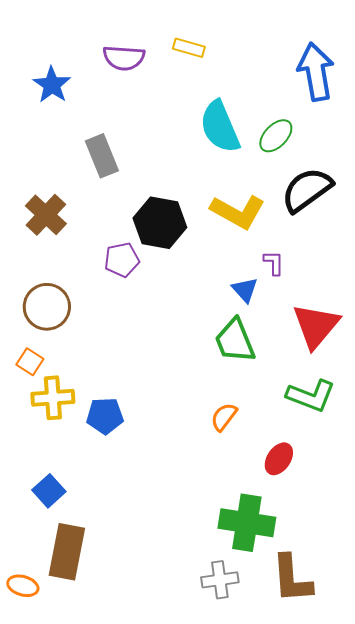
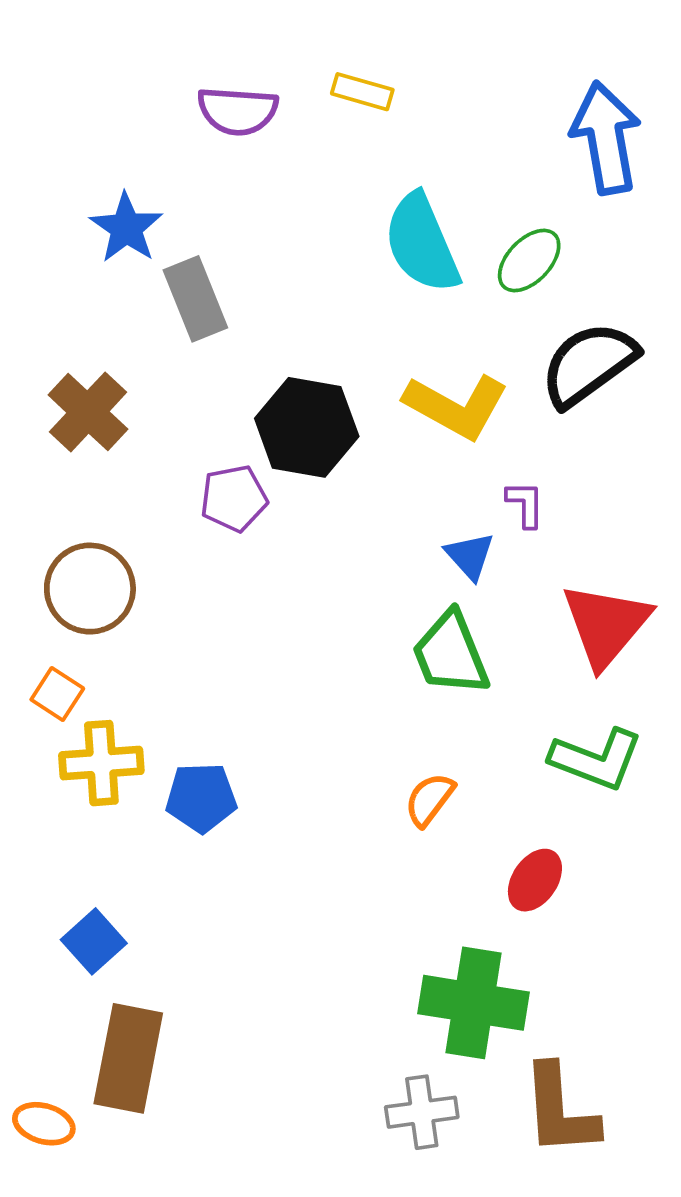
blue star: (52, 85) -> (126, 228), moved

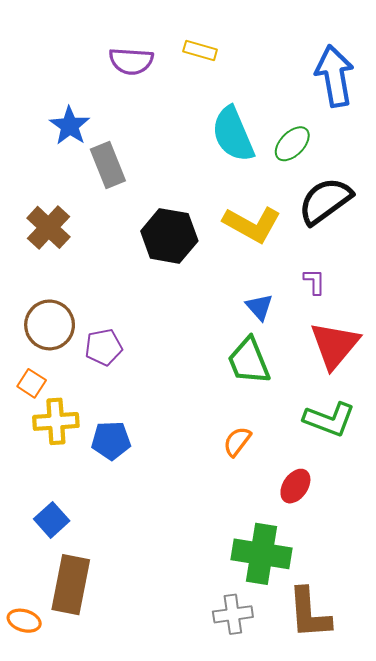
purple pentagon: (234, 498) -> (104, 347), moved
purple L-shape: (525, 504) -> (314, 282), moved

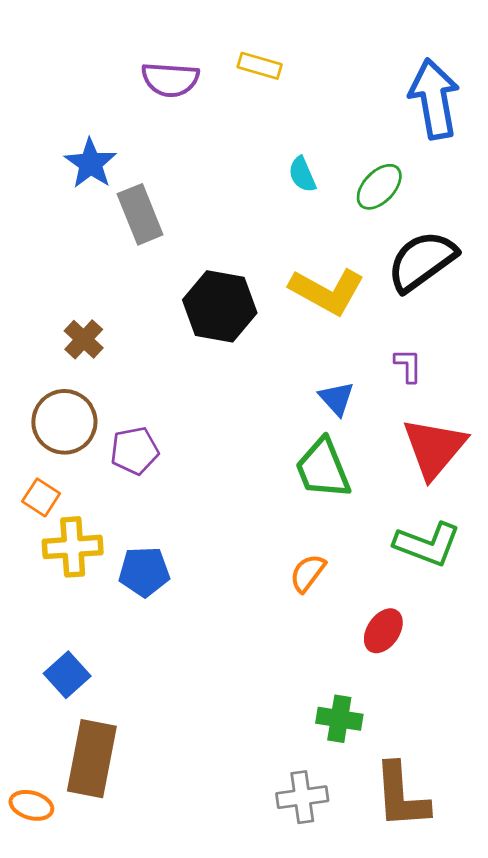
cyan semicircle: (233, 134) -> (302, 174), size x0.5
brown cross: (49, 227) -> (84, 339), moved, size x0.7
green cross: (262, 554) -> (339, 719), size x0.6

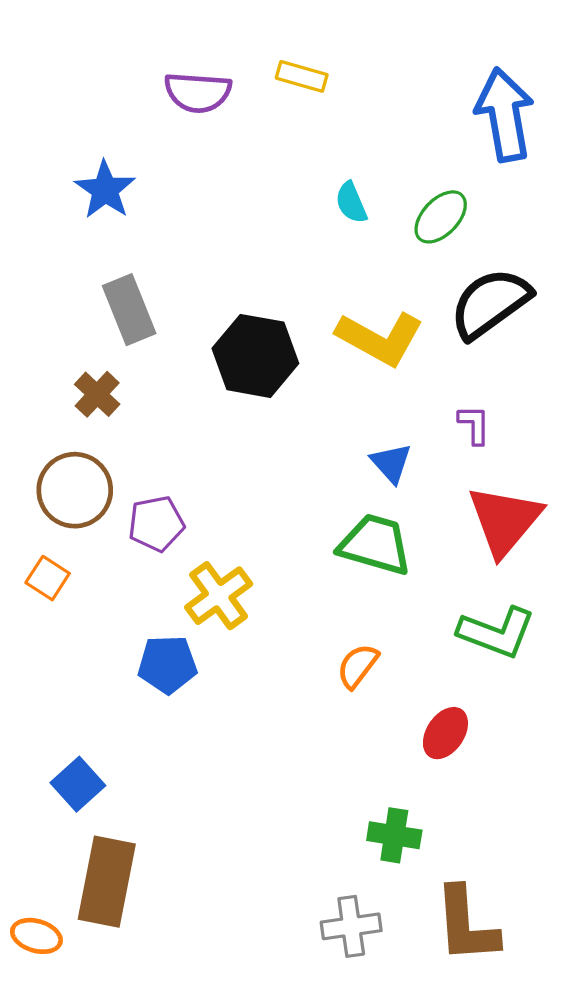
gray rectangle: (140, 214) -> (129, 310), moved
green trapezoid: (323, 469) -> (375, 545), turned 128
yellow cross: (73, 547) -> (219, 596), moved, turned -32

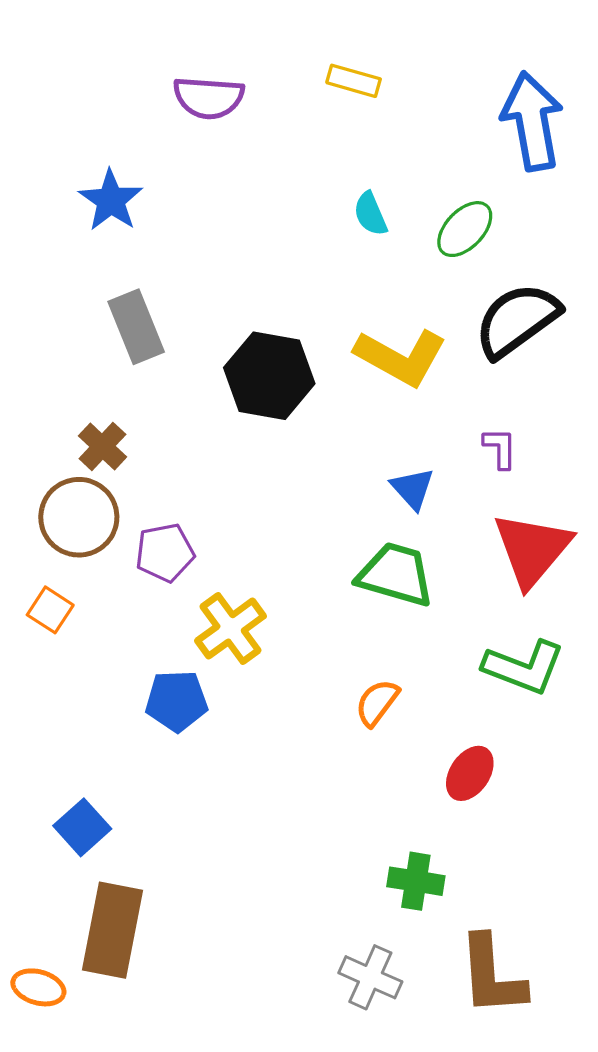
yellow rectangle: (302, 76) -> (354, 81), moved
brown cross: (97, 394) -> (102, 446), moved
gray cross: (351, 926) -> (370, 977), turned 32

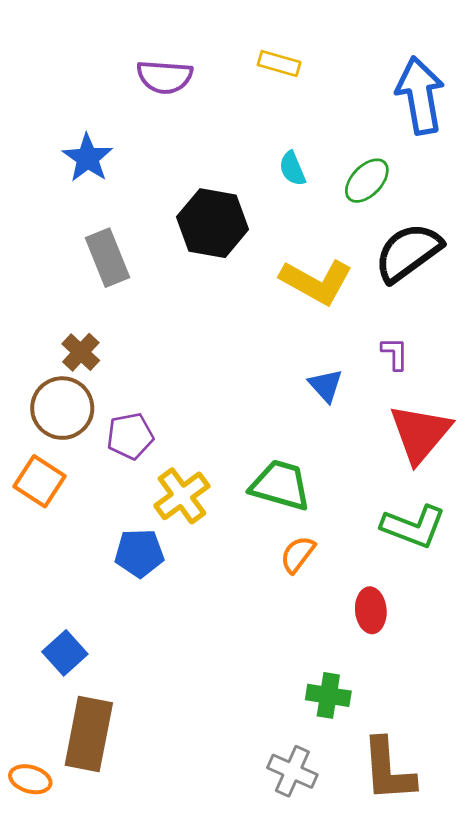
black hexagon: (269, 376) -> (213, 223), moved
green trapezoid: (396, 575) -> (280, 485), moved
orange square: (50, 610) -> (40, 481), size x1.4
red ellipse: (470, 773) -> (371, 610), turned -39

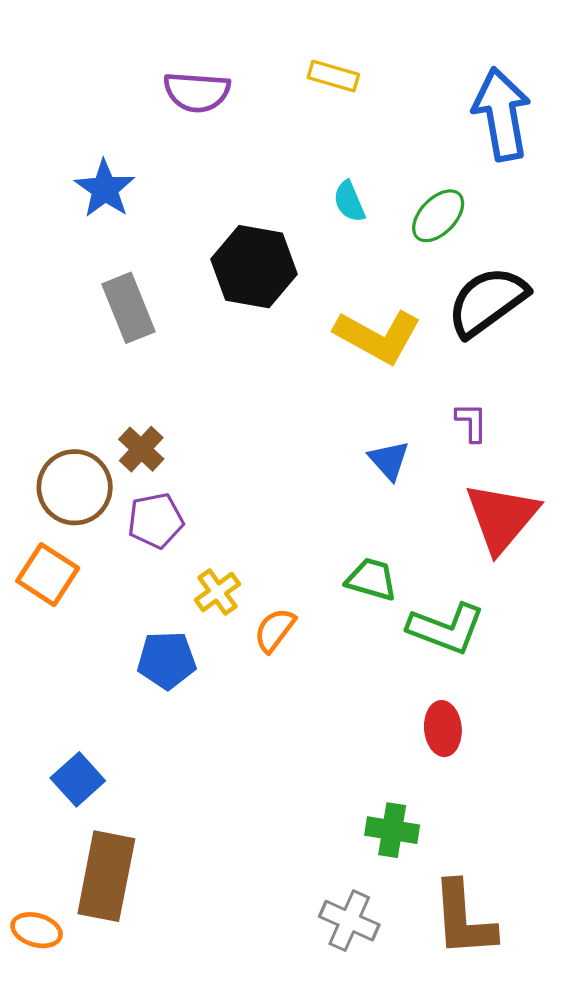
brown cross: (81, 352) -> (141, 449), moved
green trapezoid: (280, 485) -> (371, 579), moved, size x0.7
yellow cross: (182, 496) -> (217, 592), size x0.7
green L-shape: (413, 526) -> (446, 629), moved
orange semicircle: (298, 554) -> (275, 630), moved

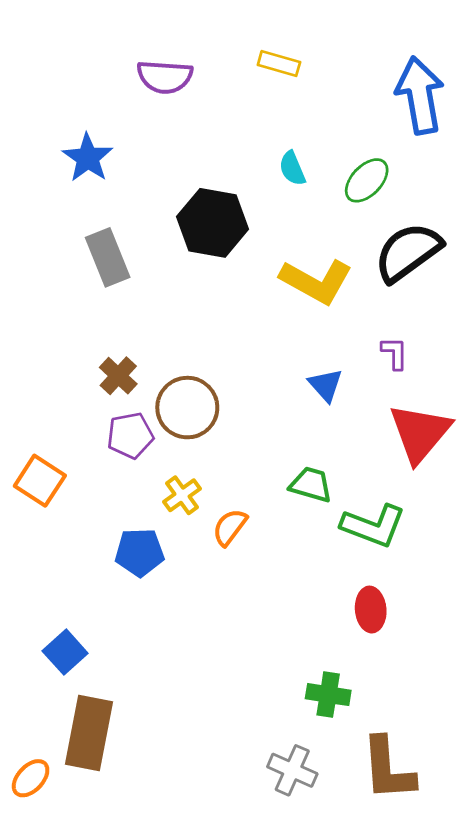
brown circle: (75, 487) -> (187, 408), moved
orange ellipse: (37, 930) -> (31, 778), turned -63

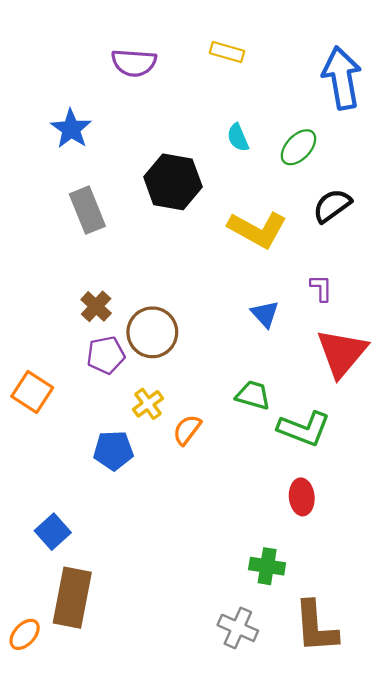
black semicircle: (408, 252) -> (332, 206), size x0.7

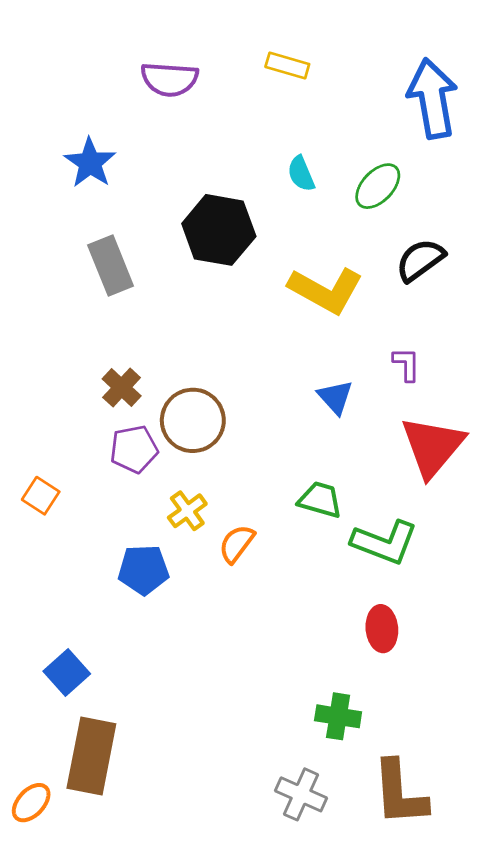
orange square: (32, 392) -> (41, 496), size x0.7

